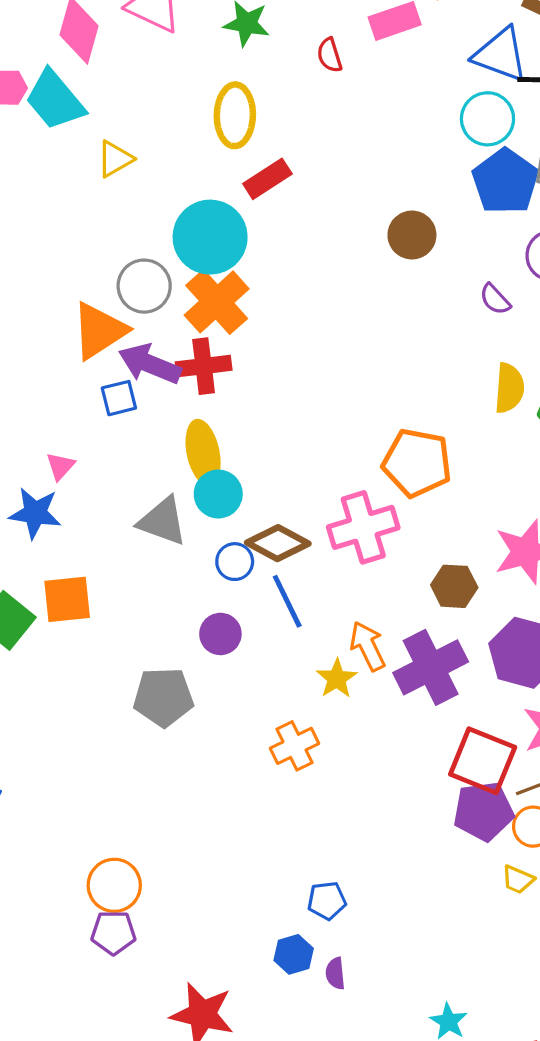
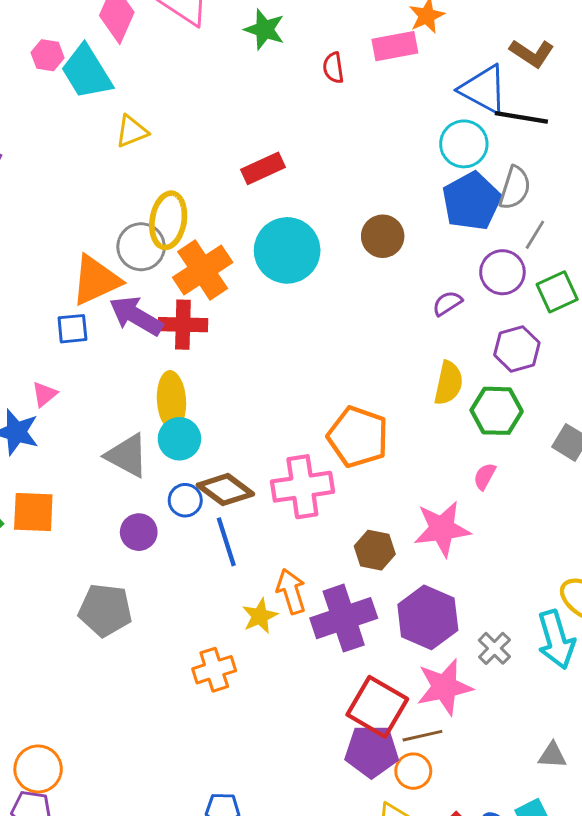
yellow ellipse: (235, 115) -> (168, 220), moved
cyan circle: (210, 237) -> (287, 250), moved
purple semicircle: (495, 299) -> (447, 303), turned 92
blue square: (119, 398) -> (72, 329), moved
purple circle: (220, 634) -> (139, 532), moved

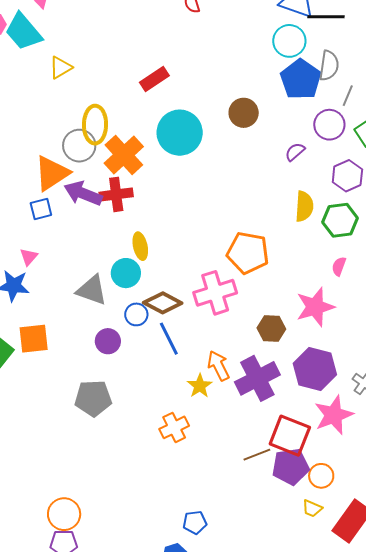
yellow ellipse: (171, 400) -> (140, 246), moved, size x0.7
brown line: (422, 736) -> (257, 455), moved

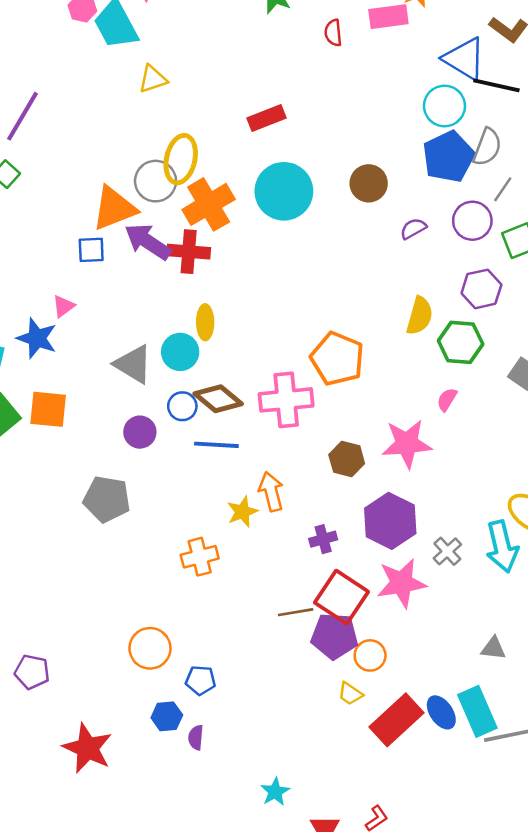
purple semicircle: (295, 152) -> (413, 229), moved
blue line: (169, 339) -> (216, 445), turned -72
purple cross: (257, 378) -> (323, 539), moved, size x0.5
orange circle: (64, 514) -> (150, 648), moved

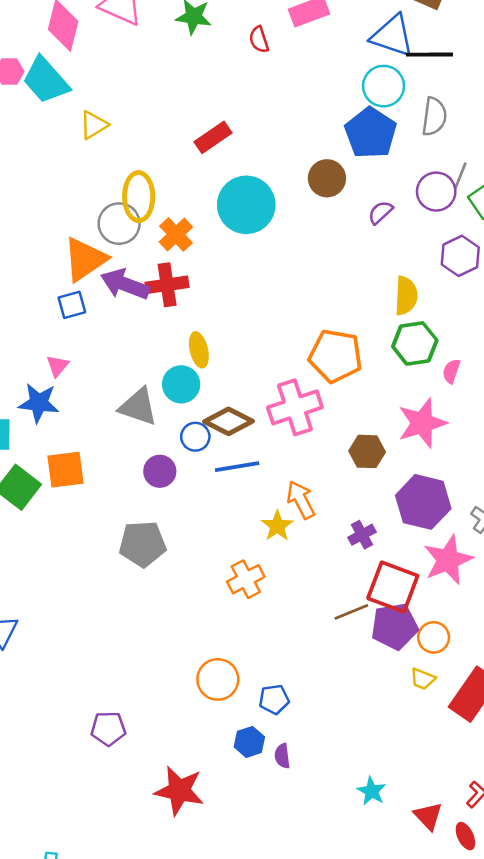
blue pentagon: (448, 157) -> (371, 133), moved
gray line: (503, 189) -> (460, 176), moved
orange cross: (209, 204) -> (176, 234), size x0.7
green hexagon: (461, 342) -> (415, 343), moved

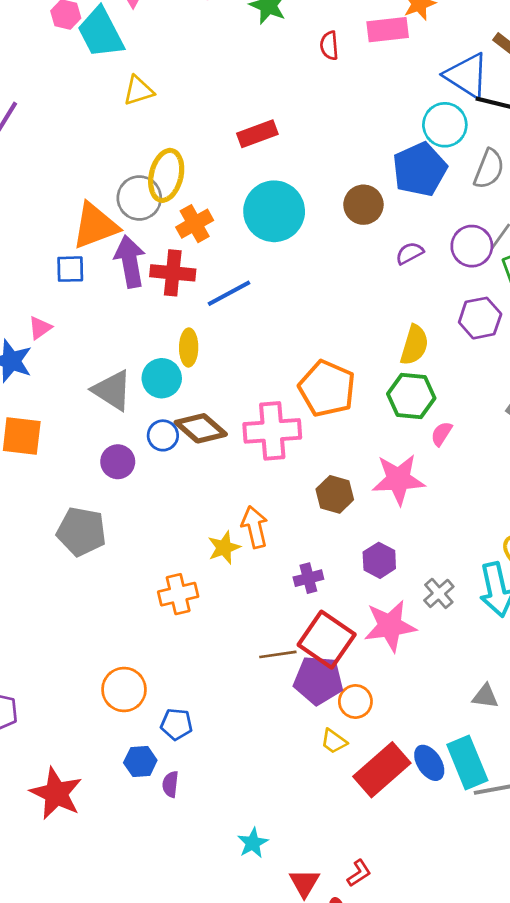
purple arrow: (125, 284) -> (130, 262), turned 45
blue line: (237, 467) -> (229, 293), moved, turned -33
purple hexagon: (423, 502) -> (379, 560), size x0.6

